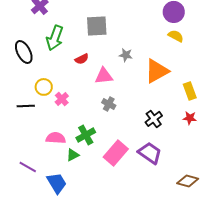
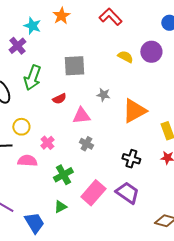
yellow semicircle: (176, 36) -> (125, 57), moved
pink cross: (62, 99) -> (47, 143), moved
black cross: (154, 119) -> (131, 159), turned -36
pink semicircle: (56, 138) -> (27, 161), moved
green triangle: (73, 155) -> (60, 207), moved

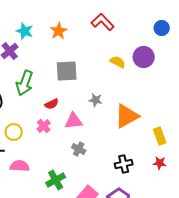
orange star: (61, 16) -> (59, 31), moved
pink cross: (47, 143) -> (44, 126), moved
black cross: (131, 159) -> (124, 164), turned -30

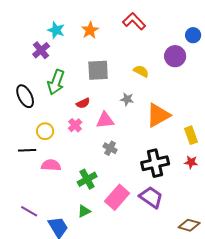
blue circle: (162, 28) -> (193, 35), moved
yellow semicircle: (118, 62) -> (141, 71), moved
black cross: (124, 164) -> (155, 163), size x1.5

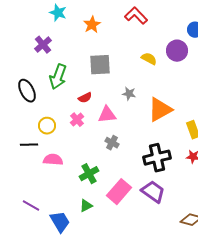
cyan star: (56, 30) -> (58, 13), moved
yellow semicircle: (141, 71) -> (149, 59), moved

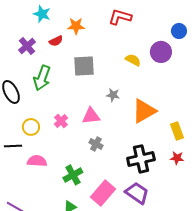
red L-shape: (136, 16) -> (120, 17), turned -30
orange star: (92, 25) -> (76, 26), turned 30
red semicircle: (85, 98) -> (56, 41), moved

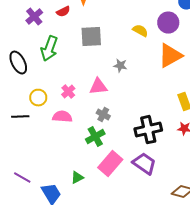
orange triangle: (144, 111) -> (170, 56), moved
pink semicircle: (37, 161) -> (62, 117), moved
green cross: (73, 175) -> (95, 137), moved

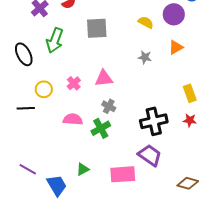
orange triangle: (170, 56) -> (176, 47), size x0.6
gray star: (120, 66) -> (145, 57), moved
pink semicircle: (62, 117) -> (73, 119), moved
pink rectangle: (110, 164) -> (123, 174), moved, turned 45

